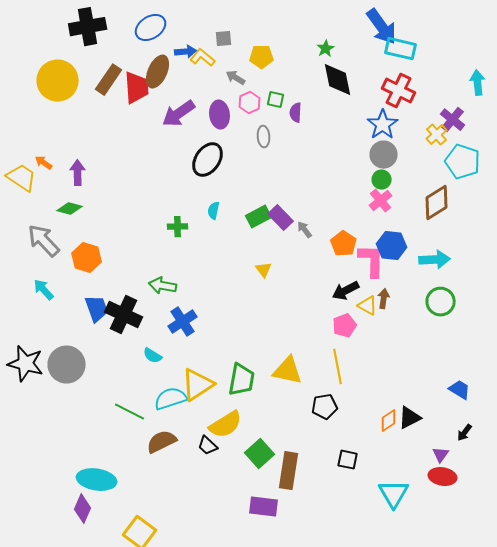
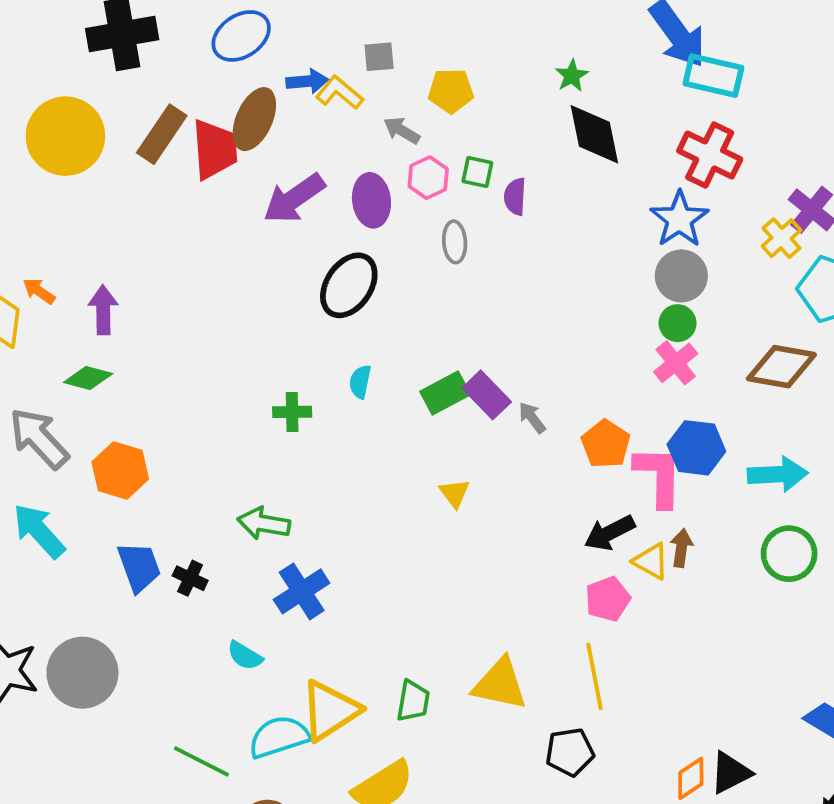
brown diamond: (437, 203) -> (781, 367), turned 42
cyan arrow: (44, 290) -> (39, 531), size x1.4
black cross: (124, 315) -> (190, 578), size x0.5
green trapezoid: (242, 380) -> (413, 701), size x0.7

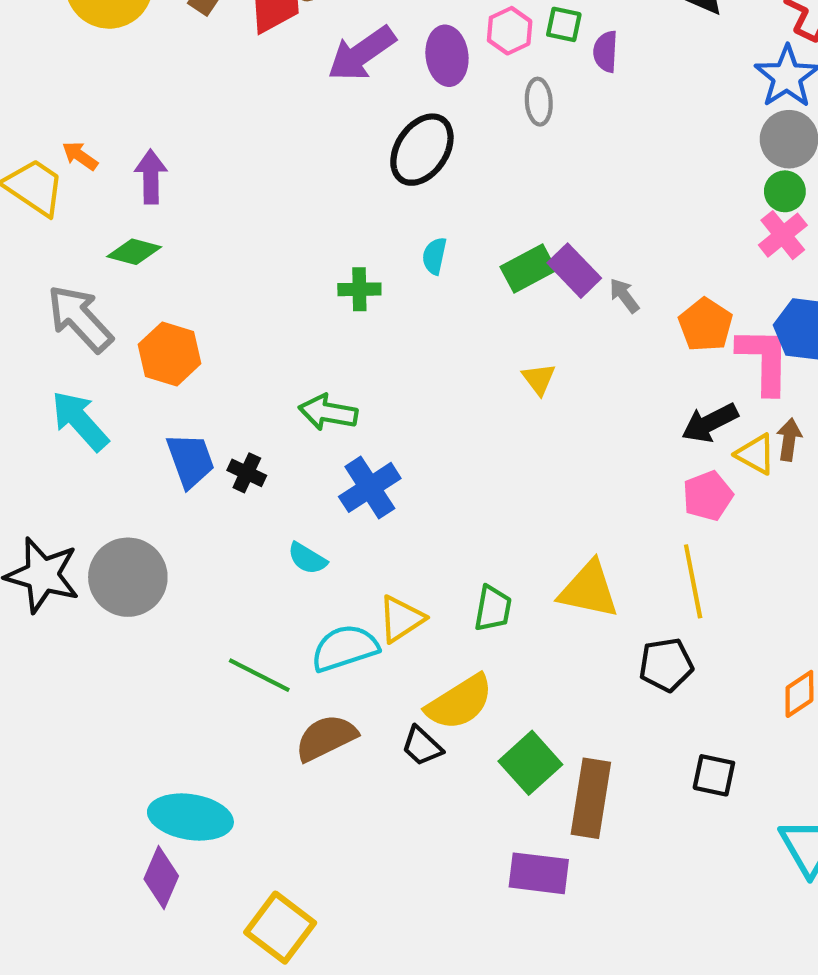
yellow triangle: (330, 710) -> (401, 619), size x0.7

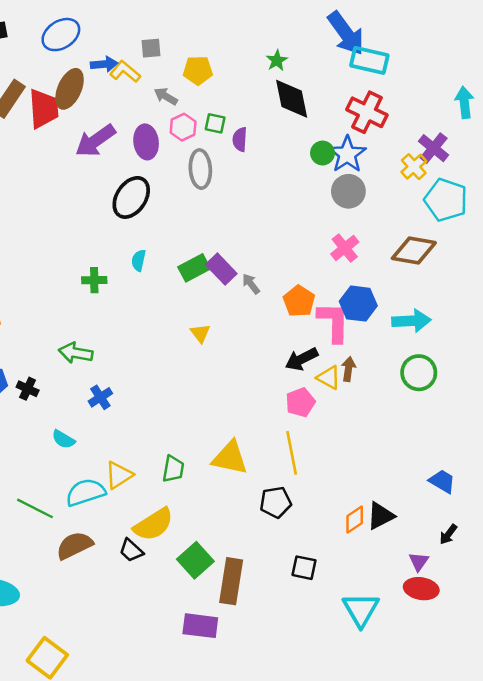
gray ellipse: (539, 102) -> (200, 169), size x1.4
green circle: (785, 191) -> (322, 153), moved
blue cross: (370, 487) -> (100, 397), size x0.7

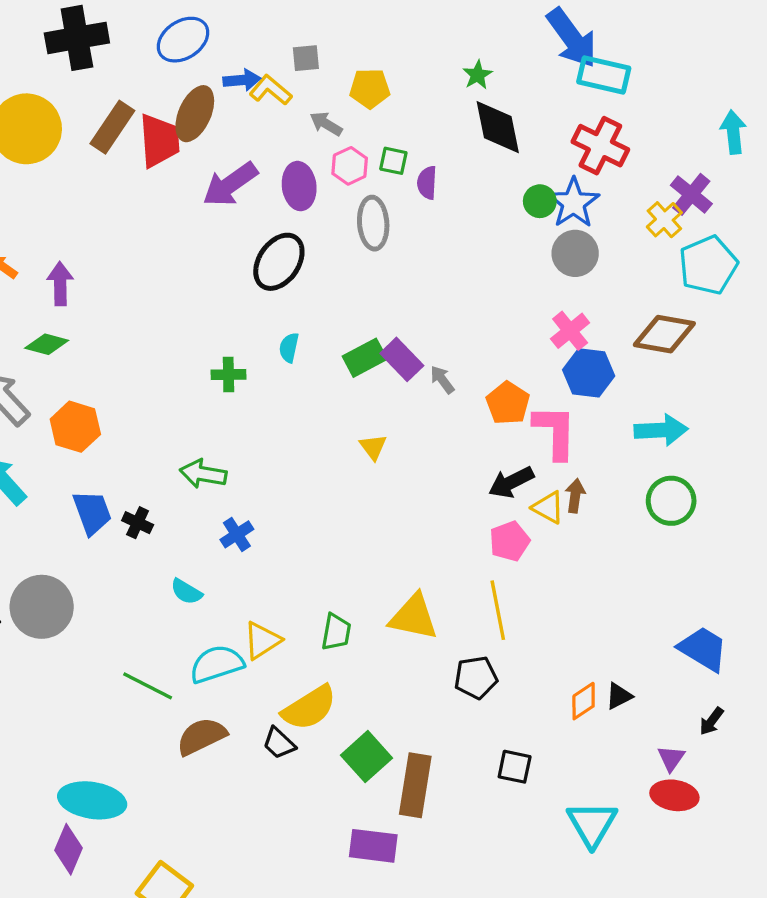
cyan pentagon: (446, 200) -> (708, 265), turned 30
blue hexagon: (358, 304) -> (589, 373), moved
blue trapezoid: (442, 481) -> (703, 649), size x1.4
black triangle: (380, 516) -> (619, 696), size x0.7

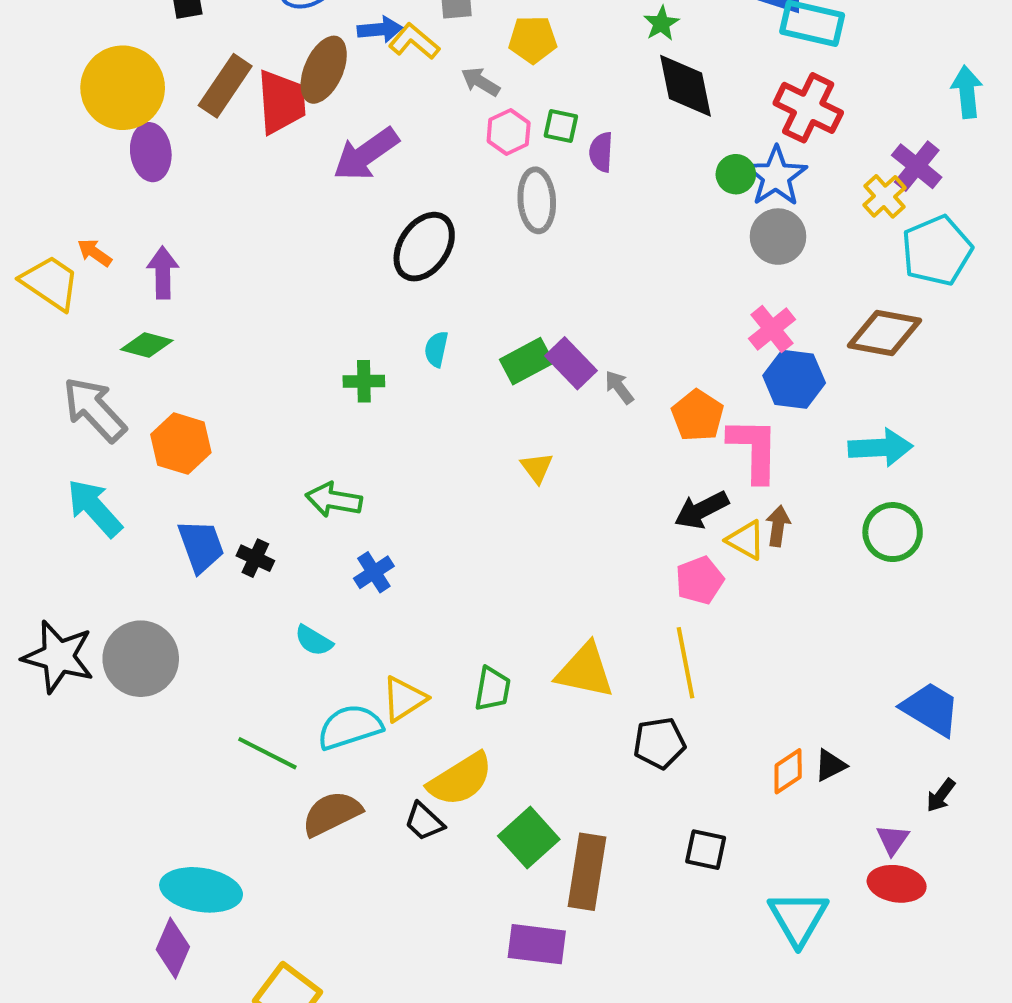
purple ellipse: (299, 186) -> (151, 152), moved

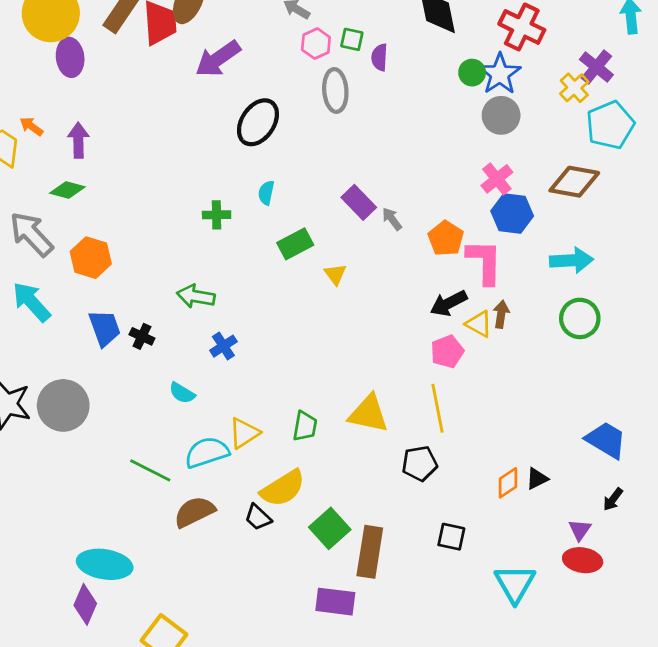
green rectangle: (527, 361) -> (295, 244), moved

